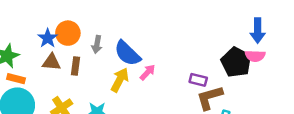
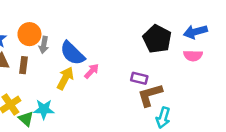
blue arrow: (258, 31) -> (195, 32), turned 75
orange circle: (68, 33) -> (29, 34), moved
black pentagon: (236, 62) -> (157, 39), moved

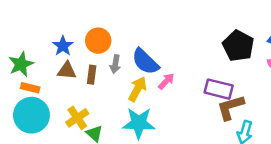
gray arrow: (44, 45) -> (115, 64), moved
purple rectangle: (139, 78) -> (219, 89), size x1.5
cyan star: (44, 109) -> (139, 123), moved, size x1.4

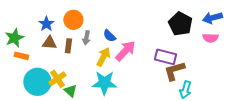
blue semicircle: (145, 62) -> (109, 36), size x0.6
pink arrow: (166, 81) -> (125, 51), size x1.6
cyan circle: (31, 115) -> (37, 82), moved

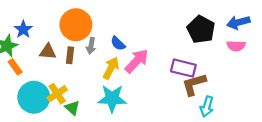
orange circle: (73, 20) -> (76, 25), size x1.4
blue star: (46, 24) -> (23, 29), moved
orange rectangle: (21, 56) -> (15, 67), turned 40

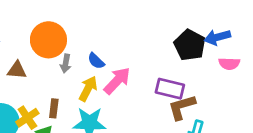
blue arrow: (238, 22) -> (217, 37), moved
brown rectangle: (70, 55) -> (54, 108), moved

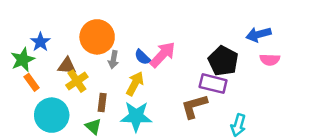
black pentagon: (190, 45) -> (223, 61), moved
pink arrow: (117, 81) -> (163, 55), moved
brown L-shape: (182, 107) -> (194, 106), moved
yellow cross: (27, 118) -> (77, 81), moved

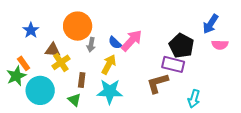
blue arrow: (258, 34) -> (211, 24), turned -42
green star: (23, 60) -> (16, 76), moved

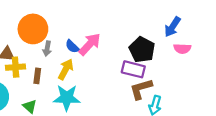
yellow cross: (61, 62) -> (16, 67), turned 30
brown rectangle: (82, 80) -> (37, 76), moved
brown L-shape: (158, 83) -> (141, 89), moved

